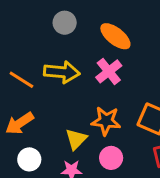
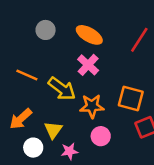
yellow arrow: (62, 72) -> (62, 89), moved, turned 40
orange line: (21, 80) -> (27, 75), moved
yellow triangle: (76, 139) -> (53, 130), moved

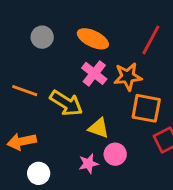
orange star: (92, 106) -> (128, 77), moved
orange arrow: (21, 119) -> (22, 141), turned 35
yellow triangle: (53, 130) -> (99, 128), moved, turned -42
pink star: (69, 151) -> (88, 164), moved

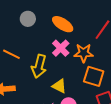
yellow arrow: (66, 103) -> (39, 66), turned 65

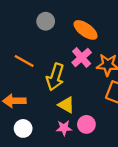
yellow triangle: (59, 86) -> (66, 105), moved

